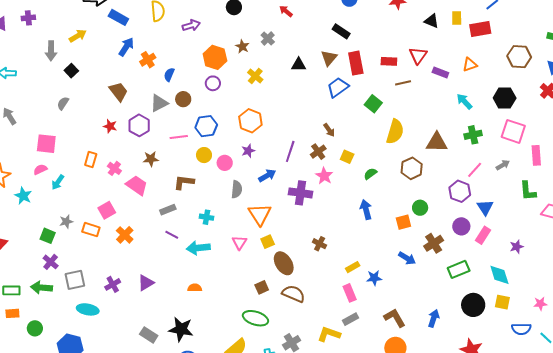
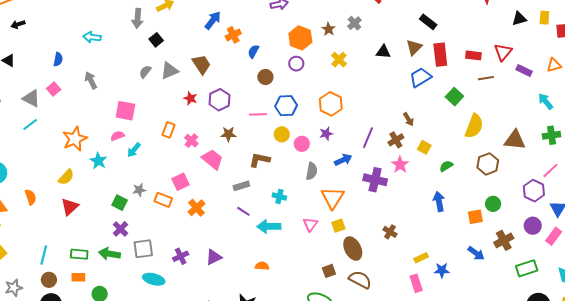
black triangle: (432, 21) -> (519, 19), turned -42
gray triangle: (159, 103) -> (170, 71), moved

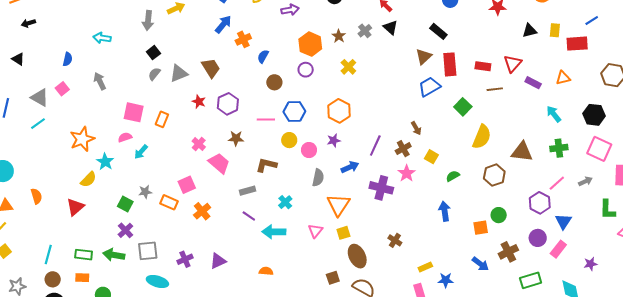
black square: (156, 40) -> (153, 53), moved
black triangle: (383, 52) -> (391, 27), moved, turned 35
orange rectangle: (169, 130) -> (162, 119), moved
yellow semicircle: (66, 177) -> (88, 179), moved
cyan cross: (279, 197) -> (285, 202), turned 32

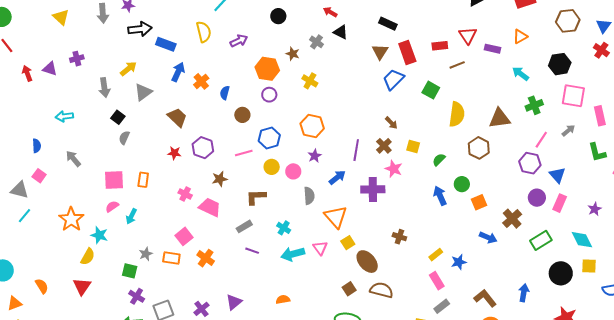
gray triangle: (179, 73) -> (143, 92), moved
green circle: (499, 215) -> (462, 184), moved
cyan arrow: (274, 232) -> (293, 254), moved

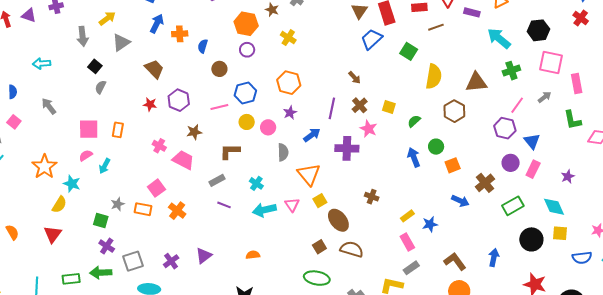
cyan arrow: (521, 74) -> (499, 38), size x1.4
orange cross: (201, 81) -> (180, 34), turned 35
brown arrow: (391, 123) -> (355, 78), moved

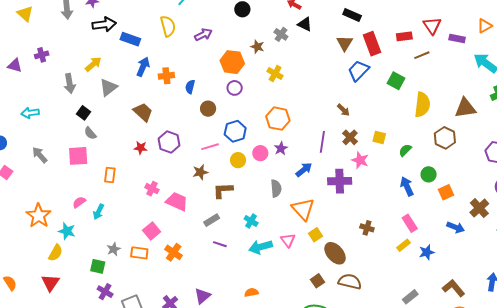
gray semicircle: (100, 87) -> (90, 133), turned -64
pink circle: (268, 127) -> (260, 153), moved
pink square: (89, 129) -> (78, 156), moved
brown star: (194, 132) -> (200, 172), moved
pink rectangle: (407, 242) -> (410, 223), moved

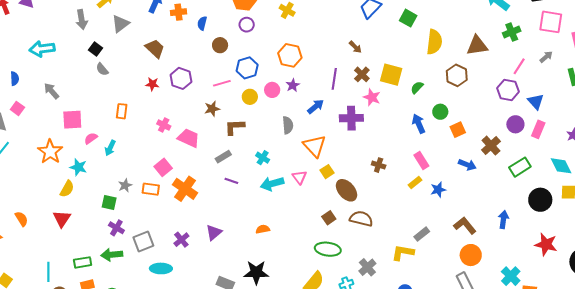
cyan arrow: (30, 113) -> (42, 49), size x1.4
yellow square: (379, 137) -> (391, 75), size x1.6
pink square: (78, 156) -> (72, 120), moved
orange cross: (174, 252) -> (185, 189), size x1.4

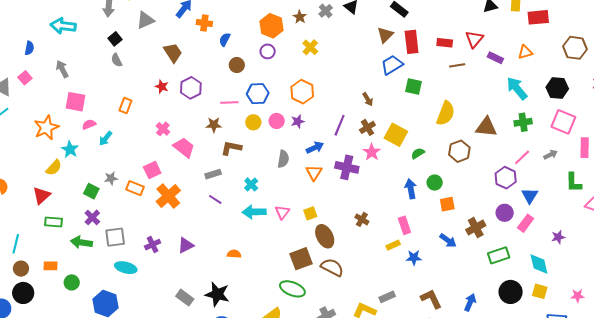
green square: (408, 18) -> (413, 86), moved, turned -30
orange triangle: (315, 146) -> (314, 173), moved, size x0.7
brown square: (329, 218) -> (301, 259), size x1.6
green rectangle: (83, 262) -> (54, 222), moved

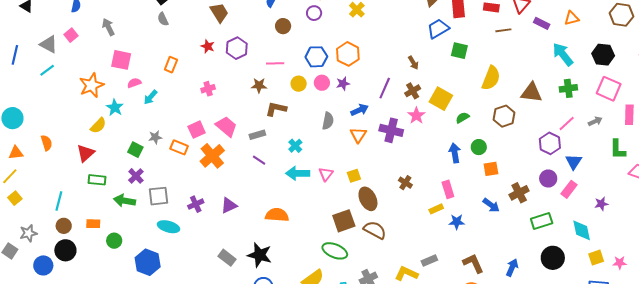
blue hexagon: (258, 94) -> (316, 57), moved
pink cross: (163, 129) -> (208, 89), turned 32
pink trapezoid: (184, 147) -> (226, 126), moved
orange semicircle: (234, 254) -> (277, 215), size x1.6
yellow square: (540, 291) -> (596, 258), moved, turned -35

